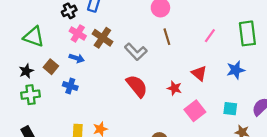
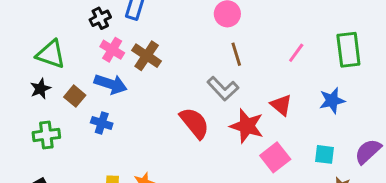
gray L-shape: (136, 52) -> (223, 89), moved
blue arrow: (77, 58) -> (111, 84), size x1.5
black star: (26, 71) -> (40, 89), moved
red star: (174, 88) -> (247, 126), size x1.6

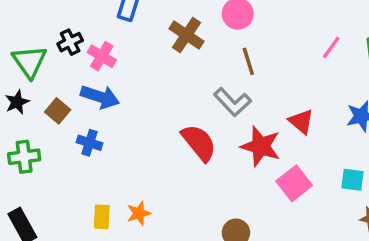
black cross: (100, 18) -> (70, 42), moved
pink line: (296, 53) -> (331, 47), moved
green triangle: (51, 54) -> (29, 61), turned 36
brown cross: (147, 56) -> (187, 35), moved

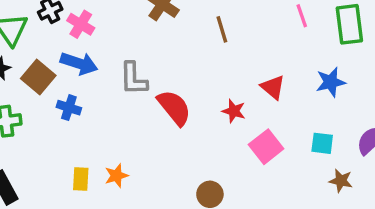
pink line: (331, 47) -> (302, 16), turned -55
gray L-shape: (232, 102) -> (133, 79), moved, turned 42
brown square: (58, 111) -> (38, 77), size x1.4
red star: (261, 146) -> (234, 111), size x0.6

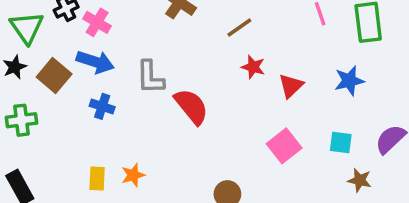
brown line: (222, 29) -> (239, 27), turned 72
red triangle: (273, 87) -> (291, 86), turned 36
blue cross: (69, 108) -> (102, 106), moved
red star: (234, 111) -> (253, 67), moved

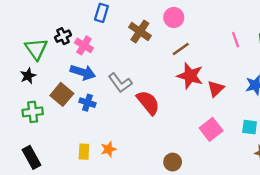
red star: (253, 67) -> (190, 76), size x1.6
brown square: (54, 76) -> (62, 94), moved
gray L-shape: (150, 77) -> (120, 83), turned -35

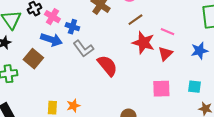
pink line: (236, 40) -> (167, 32), moved, turned -48
blue cross: (87, 103) -> (72, 27), moved
pink square: (211, 129) -> (161, 89), turned 36

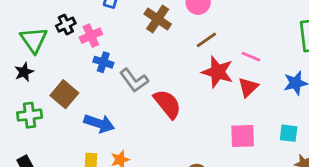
pink cross: (52, 17) -> (91, 36), turned 35
blue cross: (72, 27) -> (103, 62), moved
blue arrow: (51, 40) -> (99, 123), moved

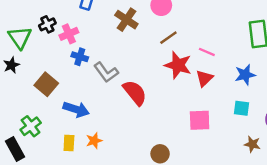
green cross: (30, 115) -> (31, 126), moved, turned -30
cyan square: (289, 133) -> (242, 108), moved

